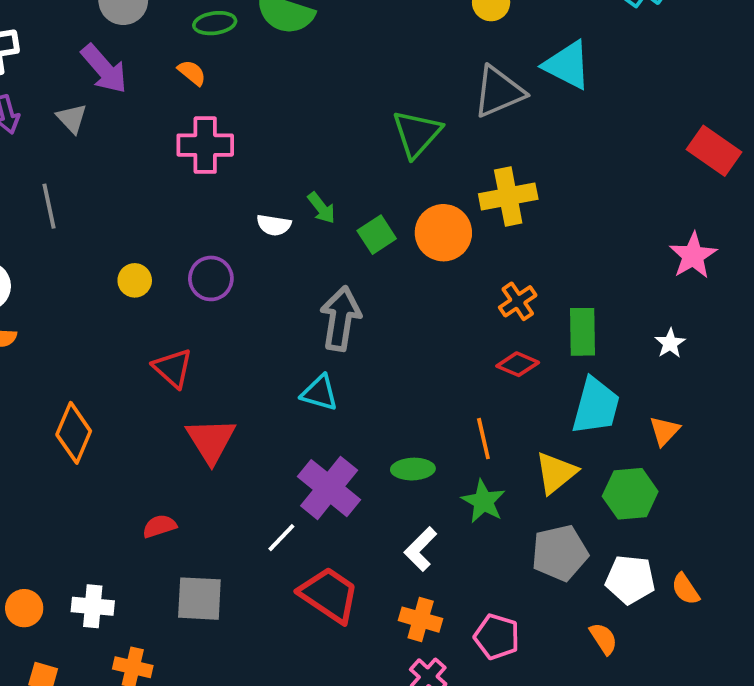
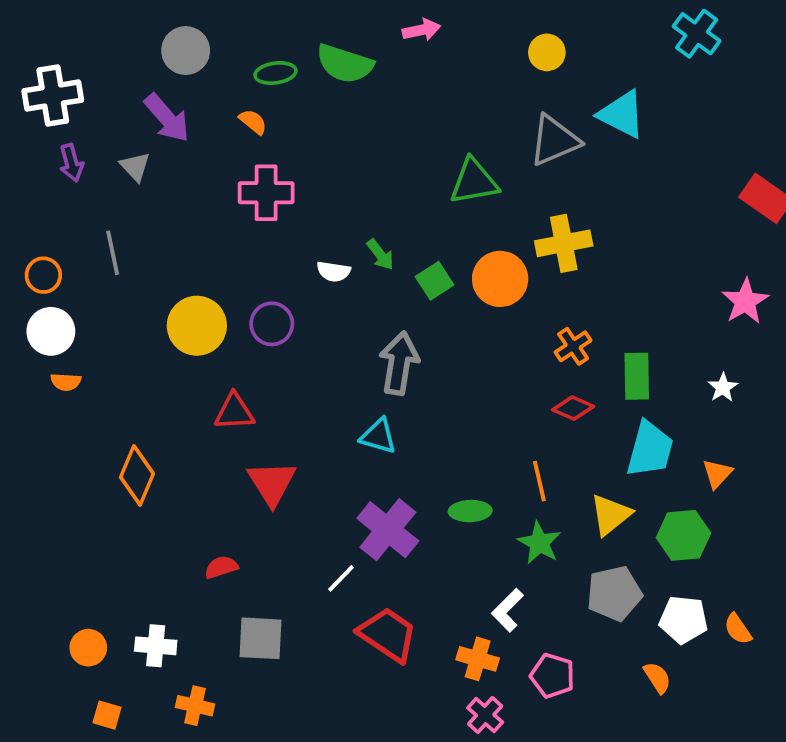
green triangle: (417, 134) -> (474, 182), turned 38
yellow circle: (135, 280) -> (197, 326), size x1.8
red triangle: (173, 368) -> (234, 412), turned -45
white L-shape: (421, 549) -> (508, 610), moved

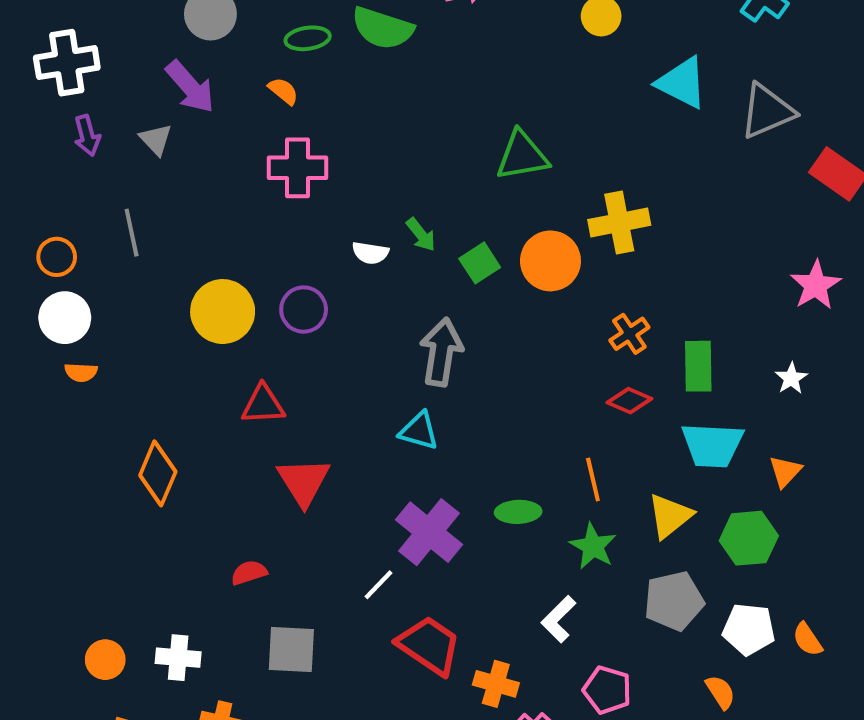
gray triangle: (554, 140) -> (767, 111), moved
cyan trapezoid: (650, 449) -> (712, 445), turned 78
orange cross: (478, 659) -> (496, 684), moved

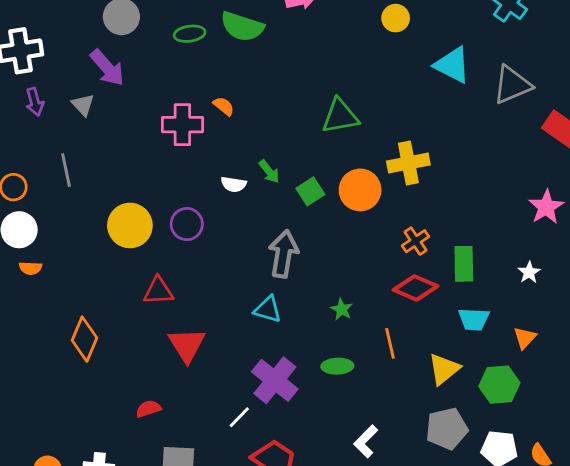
orange semicircle: (283, 91) -> (224, 106), moved
red diamond: (629, 401) -> (415, 288), size x1.4
cyan trapezoid: (712, 445) -> (474, 319), size x0.7
green star: (593, 546) -> (342, 309), moved, size x0.7

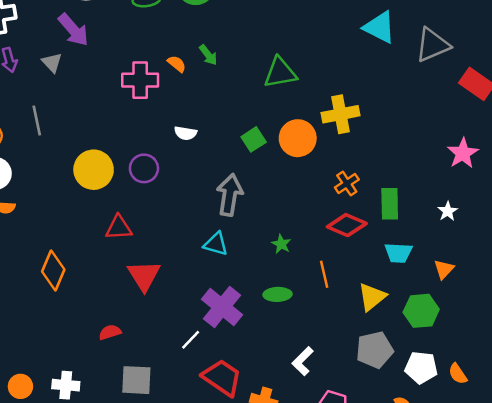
green arrow: (269, 171) -> (208, 55), moved

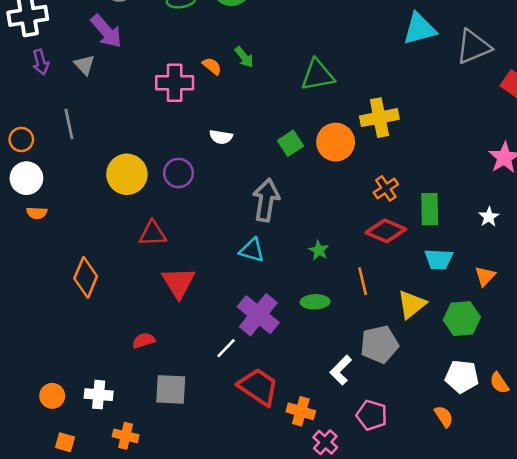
cyan triangle: (380, 27) -> (419, 29), turned -42
gray pentagon: (375, 350) -> (379, 344), moved

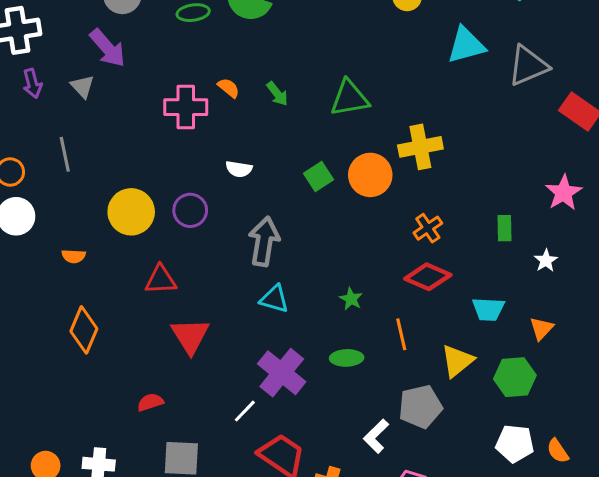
green arrow: (244, 57) -> (277, 94), moved
gray arrow: (266, 200) -> (264, 241), moved
green rectangle: (430, 209) -> (505, 228), moved, size x0.7
orange semicircle: (37, 213) -> (74, 256), moved

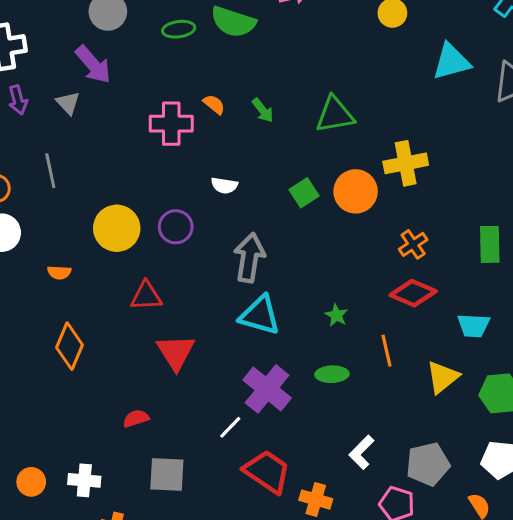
green rectangle: (505, 228) -> (490, 244), size x1.4
cyan triangle: (274, 299) -> (260, 315), size x1.4
gray pentagon: (420, 407) -> (428, 464), moved

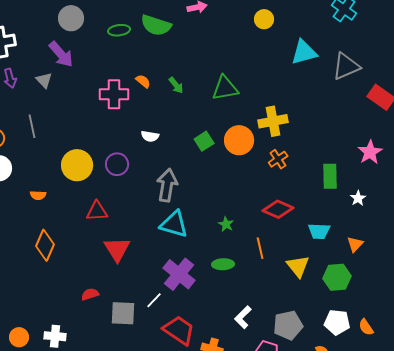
orange cross: (413, 244) -> (278, 159), moved
yellow triangle: (443, 377) -> (298, 266), turned -30
gray square: (167, 474) -> (123, 313), moved

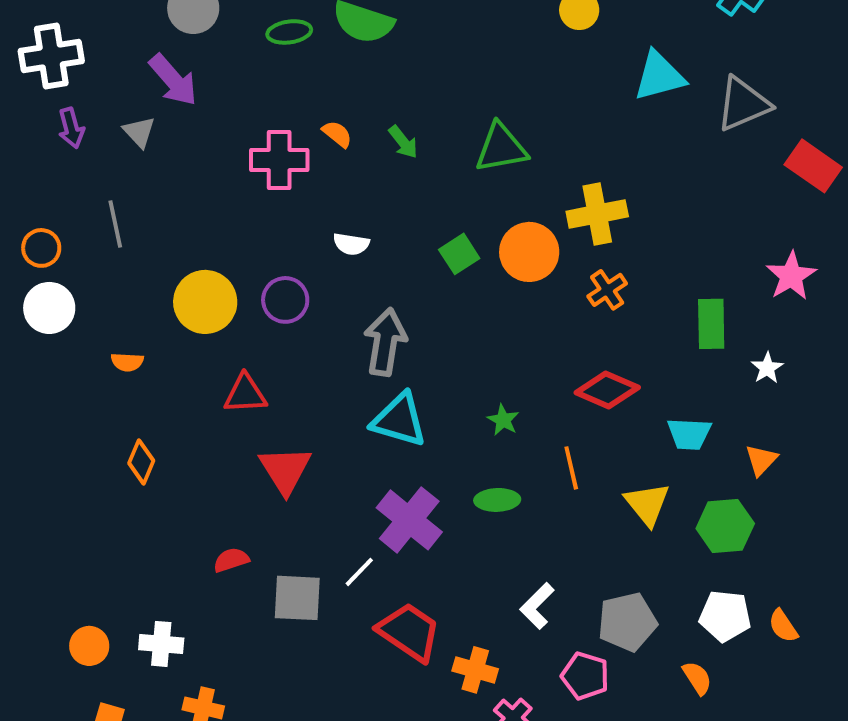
orange diamond: (45, 245) -> (141, 462), size x0.7

